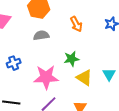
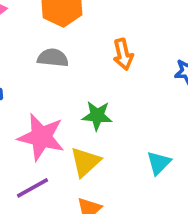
yellow triangle: (84, 78) -> (85, 162), moved, turned 30

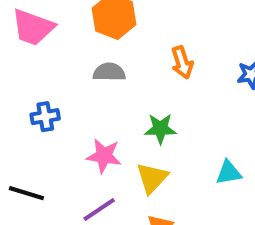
pink star: (41, 137) -> (104, 156), size x0.7
cyan triangle: (159, 163) -> (229, 173), turned 40

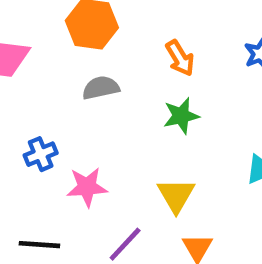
green star: (160, 129) -> (181, 116), moved
pink star: (104, 156) -> (87, 187), moved

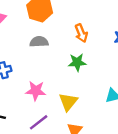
pink star: (87, 187) -> (36, 91), moved

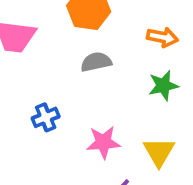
orange arrow: (81, 33) -> (162, 37), turned -48

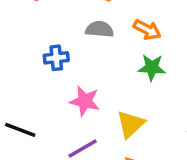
orange arrow: (162, 37) -> (147, 30), moved
blue cross: (46, 117) -> (56, 58), moved

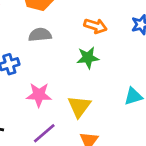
orange arrow: (147, 30) -> (95, 26), moved

